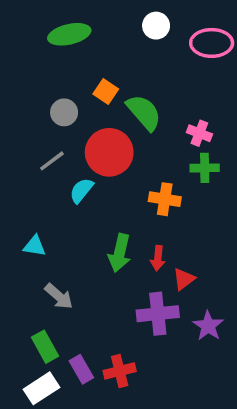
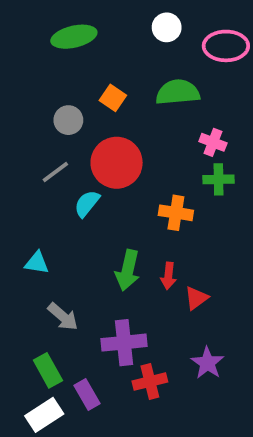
green semicircle: (144, 112) -> (178, 92), moved, turned -54
purple cross: (158, 314) -> (124, 343), moved
purple star: (208, 326) -> (207, 363), moved
red cross: (120, 371) -> (150, 382), moved

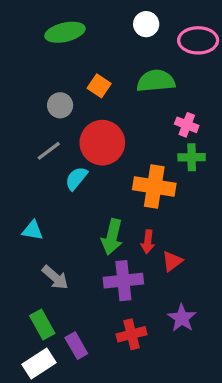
orange cross: (176, 213) -> (154, 186), size x1.4
purple cross: (124, 343) -> (123, 281), moved

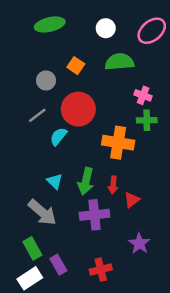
white circle: (146, 24) -> (106, 28), moved
pink ellipse: (198, 40) -> (152, 31), turned -40
cyan triangle: (32, 230) -> (55, 181), moved, turned 35
gray arrow: (55, 277) -> (42, 212), size x1.4
red cross: (132, 334) -> (101, 270), moved

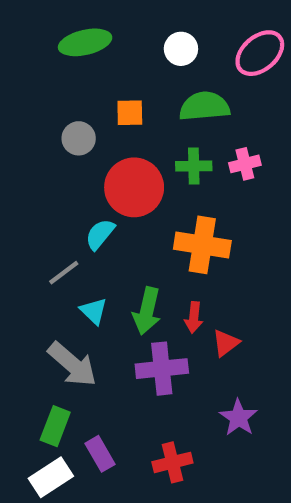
orange square: (76, 66) -> (130, 113), turned -35
pink cross: (143, 95) -> (245, 164), turned -35
gray line: (37, 115) -> (64, 273), moved
green cross: (147, 120) -> (194, 166), moved
green rectangle: (32, 248) -> (55, 426), turned 50

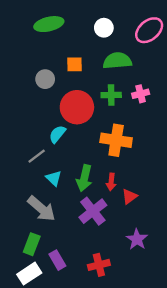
purple cross: (162, 369) -> (93, 211), turned -32

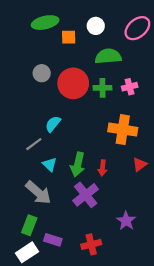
orange square: (75, 64) -> (69, 37), moved
red circle: (77, 107) -> (73, 83), moved
orange cross: (116, 140) -> (123, 130), moved
red triangle: (130, 196) -> (140, 164), moved
purple rectangle: (57, 260) -> (53, 240), turned -42

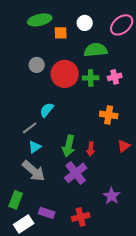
orange cross: (123, 130) -> (109, 115), size x0.7
cyan triangle: (50, 164) -> (35, 147), moved, turned 40
green rectangle: (29, 225) -> (16, 200), moved

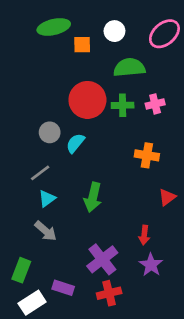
gray circle: (37, 65) -> (50, 132), moved
cyan semicircle: (47, 110) -> (75, 143), moved
red arrow: (91, 149) -> (144, 235), moved
gray arrow: (34, 171) -> (46, 231), size x0.7
purple cross: (76, 173) -> (102, 259), moved

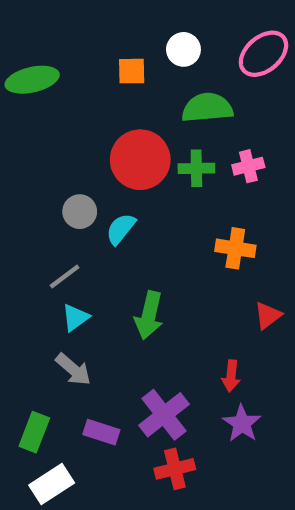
green ellipse: (54, 27) -> (32, 80), moved
purple rectangle: (63, 288) -> (101, 432), moved

